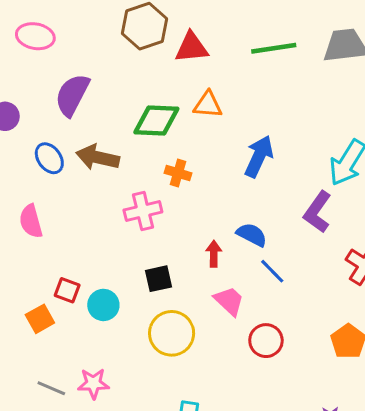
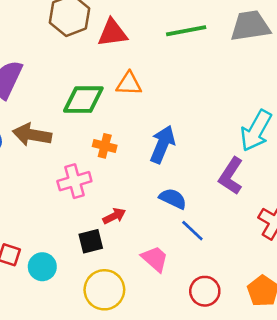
blue arrow: (259, 156) -> (163, 144), moved
red arrow: (214, 254) -> (114, 216), moved, turned 65
red circle: (266, 341) -> (205, 291), moved

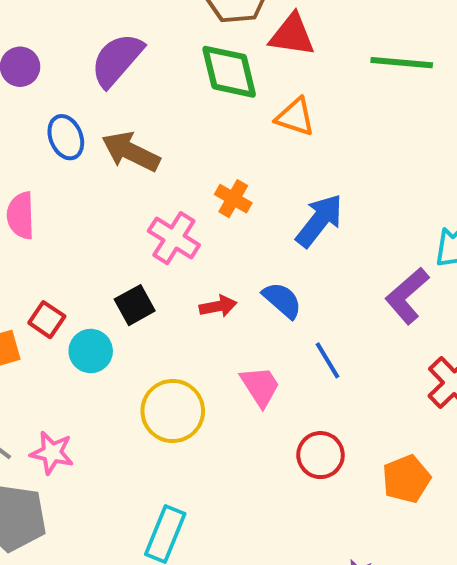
green diamond: (83, 100) -> (229, 72), moved, turned 60
pink cross: (74, 181) -> (174, 238), turned 32
blue semicircle: (173, 199) -> (282, 300), moved
black square: (91, 241) -> (135, 305), moved, turned -30

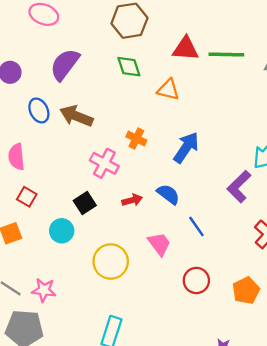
red triangle: (292, 35) -> (186, 49), moved
green diamond: (229, 72) -> (129, 67), size x0.7
red square: (47, 320) -> (27, 197), moved

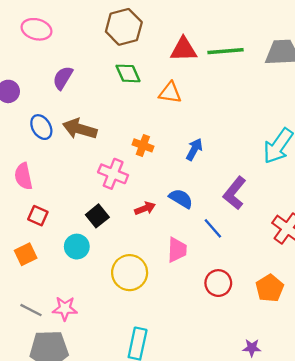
purple semicircle: (65, 64) -> (63, 78), size x0.7
blue arrow: (186, 147) -> (194, 149), size x0.7
purple L-shape: (239, 187) -> (234, 193), moved
pink trapezoid: (159, 244) -> (177, 250), turned 45

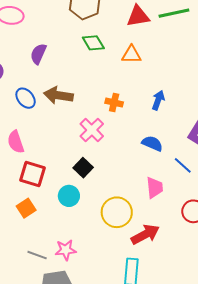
pink cross: (113, 174) -> (92, 130), turned 30
red arrow: (145, 208) -> (145, 234), moved, size x1.6
red square: (38, 216) -> (32, 174), size x1.5

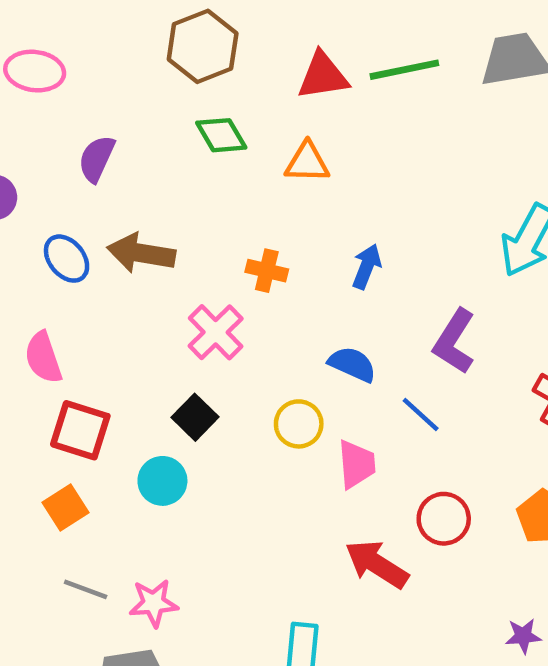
yellow circle: (117, 212) -> (299, 424), moved, size x0.7
red arrow: (145, 234) -> (377, 564), moved, turned -120
gray line: (37, 255) -> (86, 589), moved

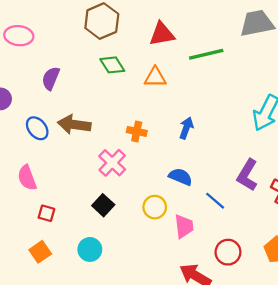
green line: (404, 70) -> (206, 54), moved
purple L-shape: (454, 341) -> (247, 175), moved
red square: (80, 430) -> (46, 213), size x0.6
cyan circle: (162, 481) -> (90, 249), moved

